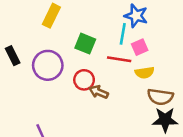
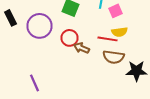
red line: (119, 59) -> (108, 39), moved
brown semicircle: (160, 97) -> (114, 57), moved

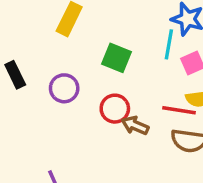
purple circle: (40, 26) -> (64, 88), size x0.7

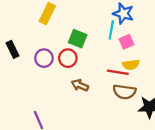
red circle: (115, 109) -> (68, 58), moved
brown arrow: (135, 125) -> (80, 85), moved

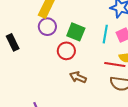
cyan line: (111, 30) -> (105, 34), moved
purple circle: (44, 58) -> (47, 27), moved

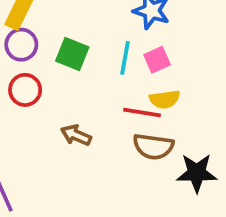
red circle: (66, 51) -> (25, 90), moved

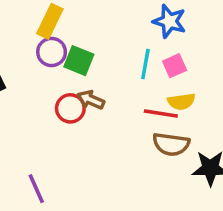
green square: (72, 54) -> (79, 61), moved
red circle: (25, 90) -> (70, 108), moved
brown arrow: (76, 135) -> (91, 100), moved

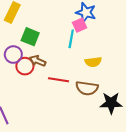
purple circle: (52, 52) -> (13, 55), moved
pink square: (175, 66) -> (80, 25), moved
red line: (161, 113) -> (59, 80), moved

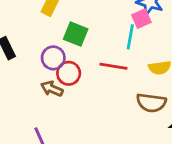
brown arrow: (38, 61) -> (52, 89), moved
red line: (59, 80) -> (113, 66), moved

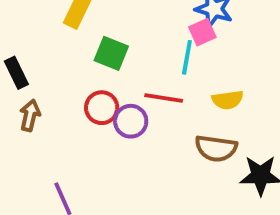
purple circle: (53, 58) -> (131, 121), moved
brown arrow: (52, 89) -> (30, 115), moved, turned 80

